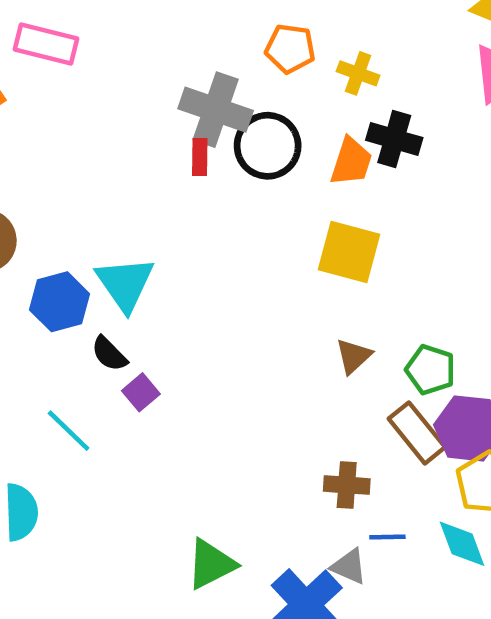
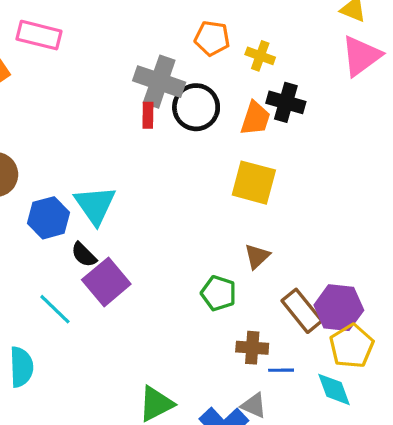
green pentagon: (430, 370) -> (219, 293), moved
purple square: (141, 392) -> (106, 282), size x1.8
blue line: (387, 537) -> (281, 370), moved

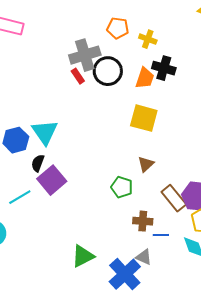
gray cross: (159, 82) -> (85, 55), turned -36
red rectangle: (148, 115) -> (78, 76), turned -35
black semicircle: (84, 255) -> (38, 163), turned 66
cyan line: (55, 309) -> (20, 197), turned -75

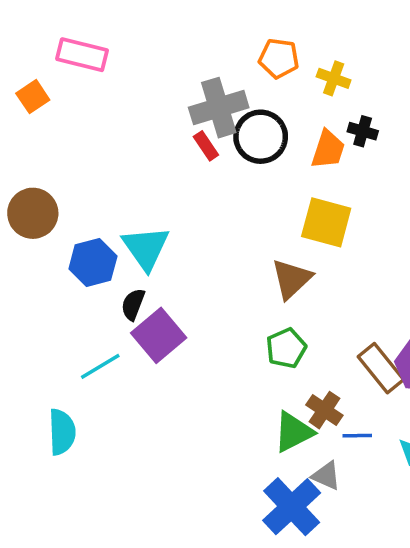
black cross: (164, 68) -> (363, 131), size x0.7
brown triangle: (146, 164) -> (292, 279), moved, size x1.4
green pentagon: (122, 187) -> (286, 348), turned 30
brown cross: (143, 221) -> (324, 410), turned 30
green triangle: (83, 256) -> (293, 432), moved

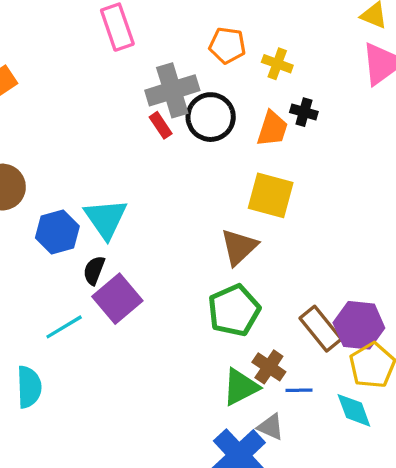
pink rectangle: (82, 55) -> (117, 27), moved, turned 57
green pentagon: (286, 348) -> (234, 310), size x1.4

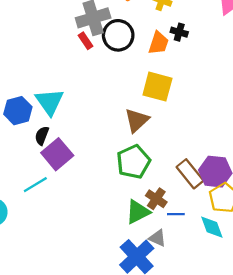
cyan line: (64, 327) -> (35, 185), moved

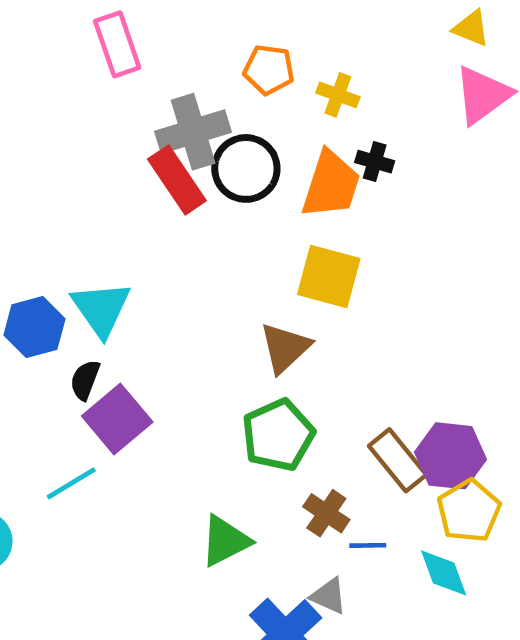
red rectangle: (85, 41) -> (177, 180), size x1.8
orange trapezoid: (158, 43) -> (331, 185), size x1.4
green triangle: (138, 212) -> (225, 541), moved

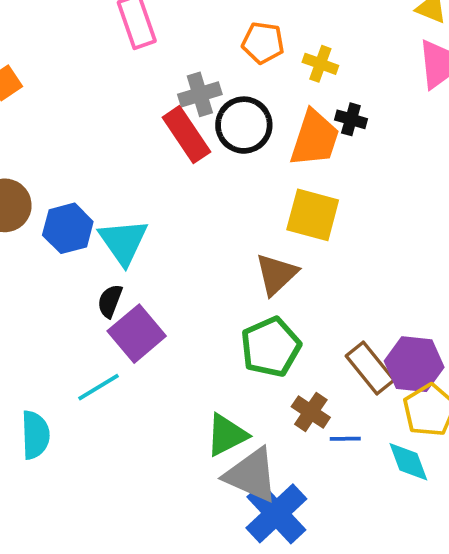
gray cross: (193, 132) -> (200, 94), size x0.7
blue hexagon: (34, 327) -> (68, 228), moved
gray triangle: (329, 596) -> (251, 475), moved, size x1.8

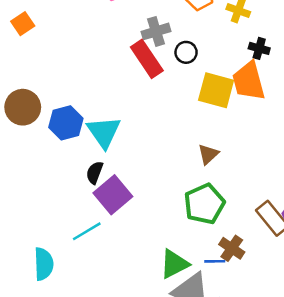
black circle: (244, 125) -> (186, 52), size x0.6
orange trapezoid: (315, 138) -> (249, 81), moved, turned 147
yellow square: (313, 215) -> (216, 90), moved
brown triangle: (276, 274) -> (208, 154), size x0.7
blue line: (345, 439) -> (215, 261), moved

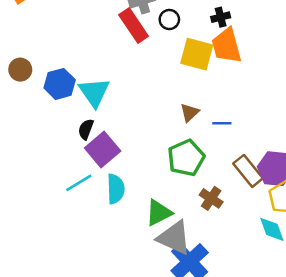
black cross: (259, 48) -> (221, 17), moved, turned -30
brown circle: (23, 107) -> (20, 70), size x0.7
blue line: (215, 261) -> (222, 123), moved
cyan semicircle: (44, 264) -> (116, 189), moved

